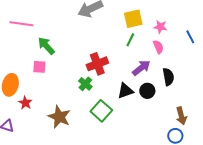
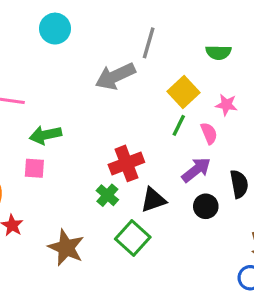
yellow square: (133, 19) -> (184, 92), turned -30
green arrow: (46, 46) -> (45, 135), turned -60
pink semicircle: (158, 47) -> (209, 133), moved
black triangle: (125, 91) -> (153, 200), moved

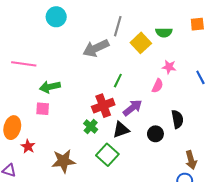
yellow square: (184, 92) -> (141, 43), moved
green line: (179, 125) -> (118, 81), moved
pink semicircle: (209, 133) -> (158, 86), turned 48
purple arrow: (196, 170) -> (132, 108), moved
brown star: (66, 248) -> (63, 161), turned -30

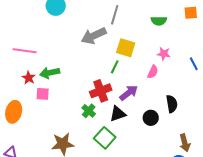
yellow square: (141, 43) -> (126, 48), moved, turned -30
red star: (28, 146) -> (29, 78), moved

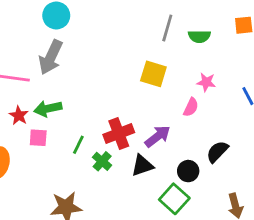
gray line: (115, 15) -> (167, 28), moved
gray arrow: (94, 36) -> (51, 57), moved, turned -40
green line: (115, 67) -> (78, 145), moved
black semicircle: (172, 104) -> (217, 152), turned -126
green square: (105, 138) -> (174, 199), moved

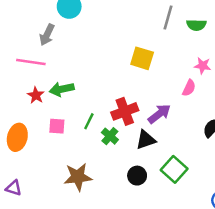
gray arrow: (51, 57) -> (47, 35), moved, size x0.7
yellow square: (153, 74) -> (142, 58), moved
pink square: (38, 138) -> (57, 126), moved
black circle: (188, 171) -> (137, 176), moved

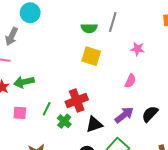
green semicircle: (196, 25) -> (89, 28), moved
pink star: (203, 66) -> (138, 49), moved
purple arrow: (159, 114) -> (124, 115), moved

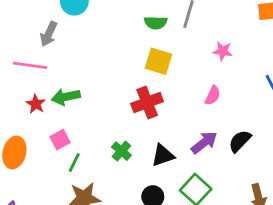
red cross: (77, 101) -> (147, 103), moved
green line: (47, 109) -> (74, 162), moved
pink square: (20, 113) -> (60, 140), turned -32

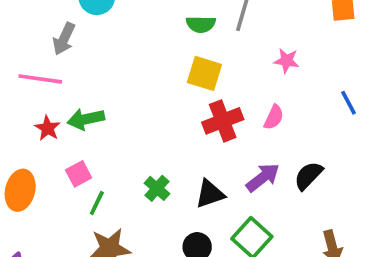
red cross: (147, 103) -> (223, 121), moved

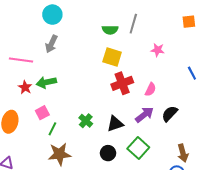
gray arrow: (64, 39) -> (51, 44), moved
pink semicircle: (274, 117) -> (150, 89), moved

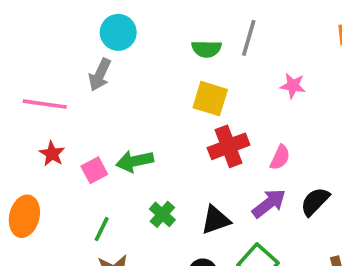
cyan circle: (52, 15) -> (118, 32), moved
green arrow: (46, 82) -> (135, 161), moved
pink square: (42, 113) -> (94, 170), moved

